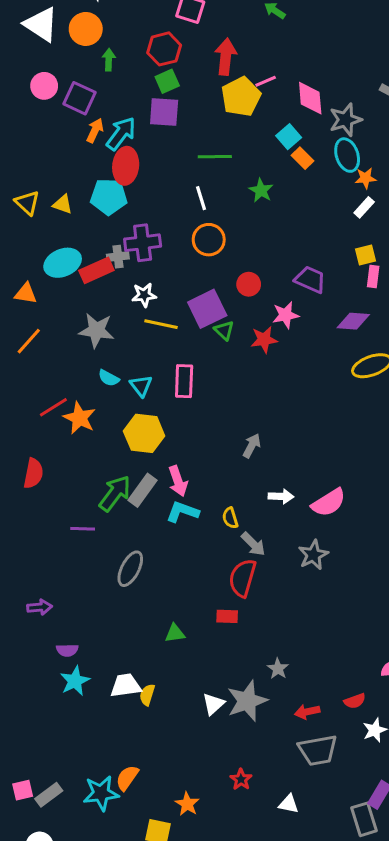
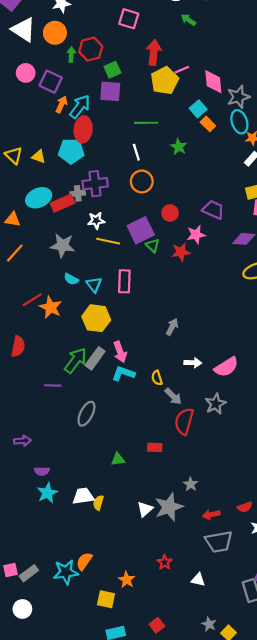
red hexagon: (164, 49) -> (91, 49), moved
red semicircle: (243, 578) -> (184, 421), moved

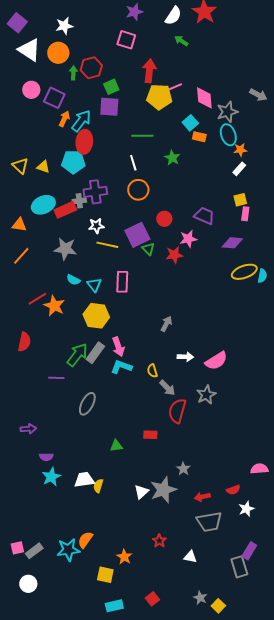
yellow pentagon: (165, 81) -> (159, 97), turned 30
orange rectangle: (208, 124) -> (199, 137), turned -32

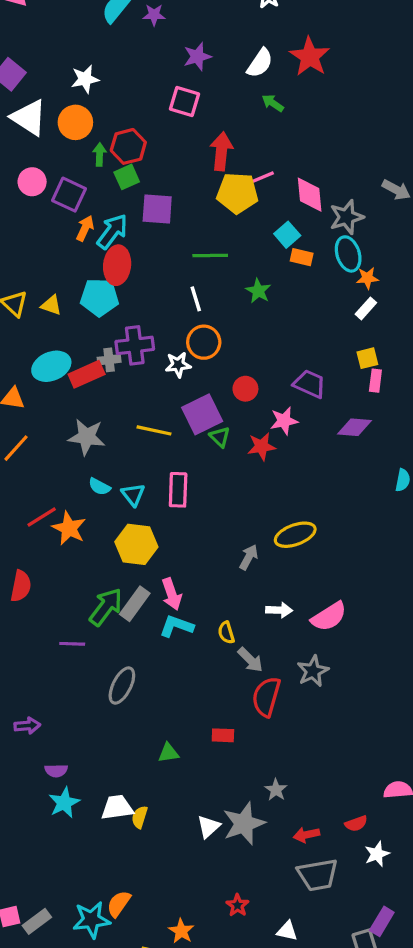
green square: (111, 87) -> (127, 177), moved
white star: (96, 226) -> (178, 365), moved
yellow ellipse: (244, 272) -> (295, 535), moved

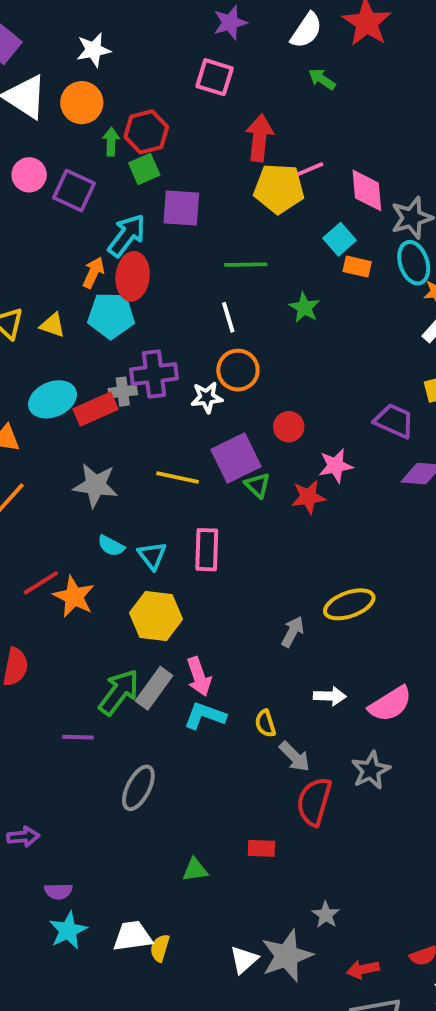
orange arrow: (85, 228) -> (94, 272), moved
purple trapezoid: (310, 384) -> (394, 421), moved

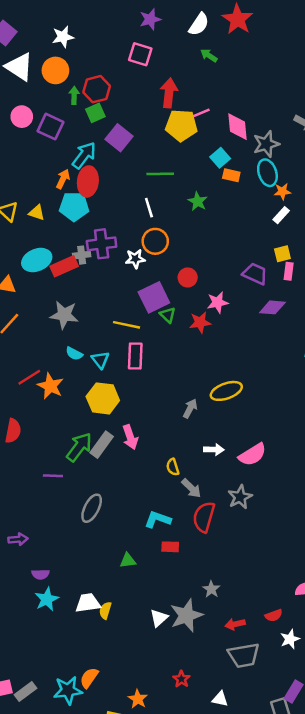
purple square: (181, 208) -> (119, 138), turned 35
yellow line: (177, 477) -> (127, 325), moved
cyan L-shape: (205, 716) -> (158, 519), moved

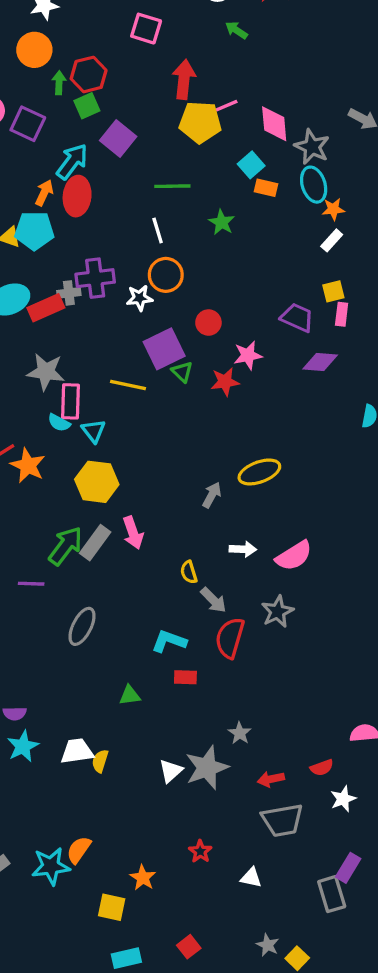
gray star: (266, 144) -> (312, 147), turned -30
cyan pentagon: (74, 206) -> (34, 231), moved
pink rectangle: (135, 356) -> (71, 401), moved

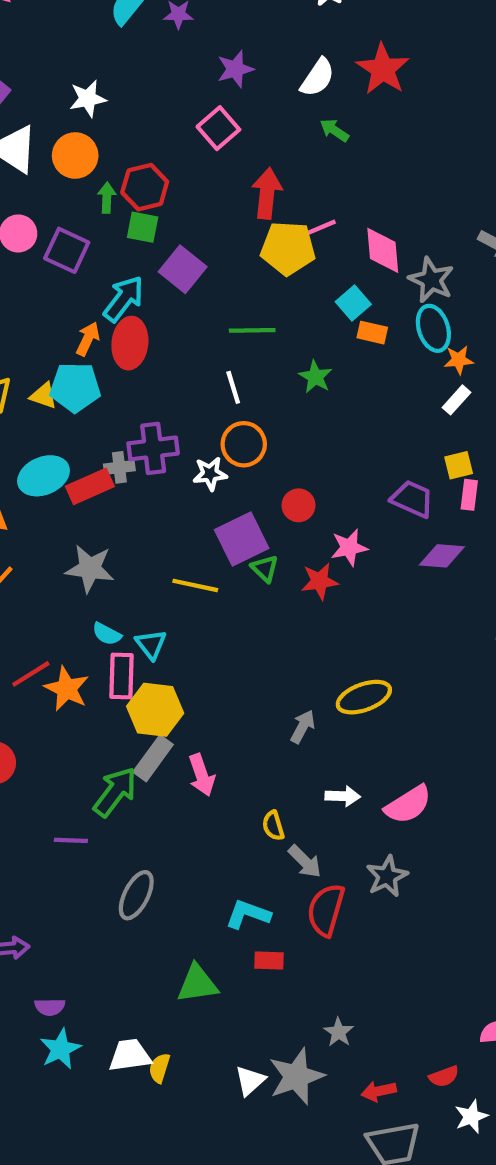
pink square: (146, 29) -> (218, 128), turned 32
green square: (87, 106) -> (143, 227), turned 35
pink rectangle: (71, 401) -> (121, 676), moved
gray rectangle: (95, 543) -> (153, 758), moved
green triangle: (130, 695) -> (197, 984), size x1.5

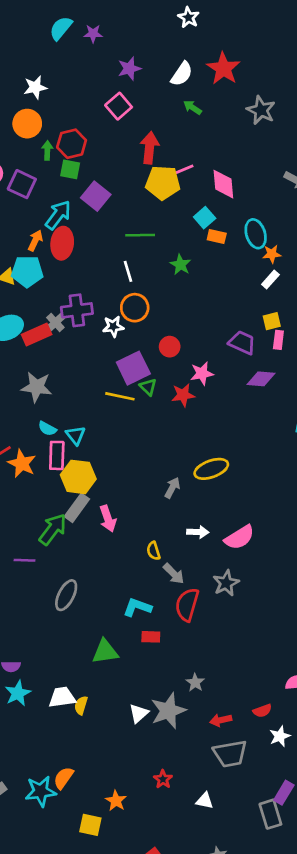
gray star: (431, 280) -> (261, 110), moved
gray cross: (119, 467) -> (55, 322), turned -36
yellow line: (195, 585) -> (120, 396), moved

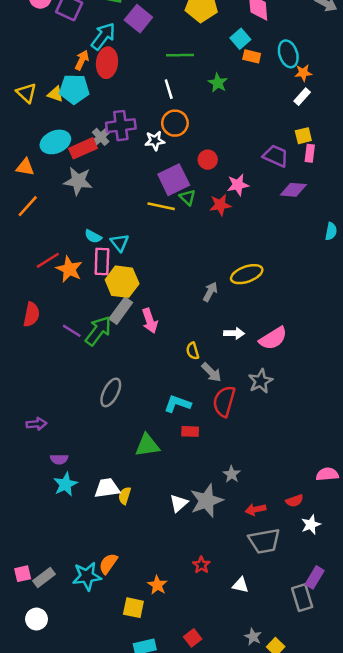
gray star: (37, 387) -> (78, 181), moved
purple line: (25, 560) -> (72, 331), moved, turned 30

